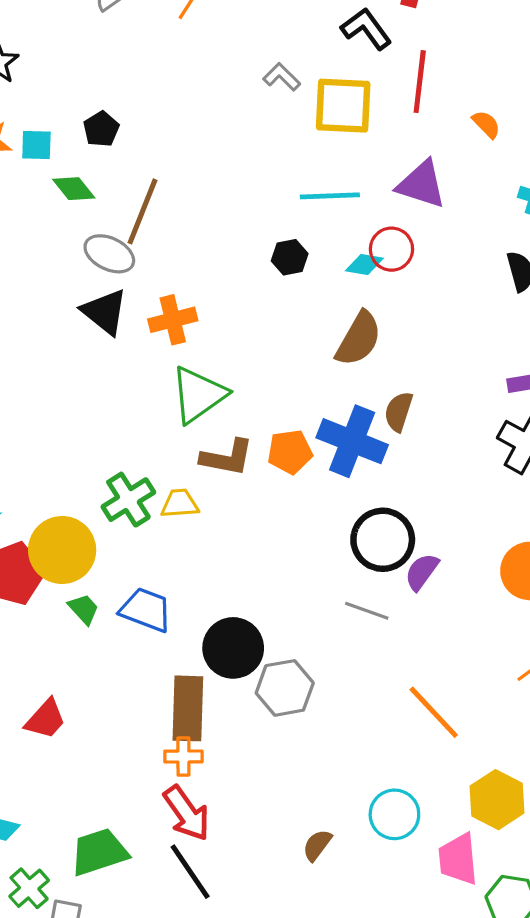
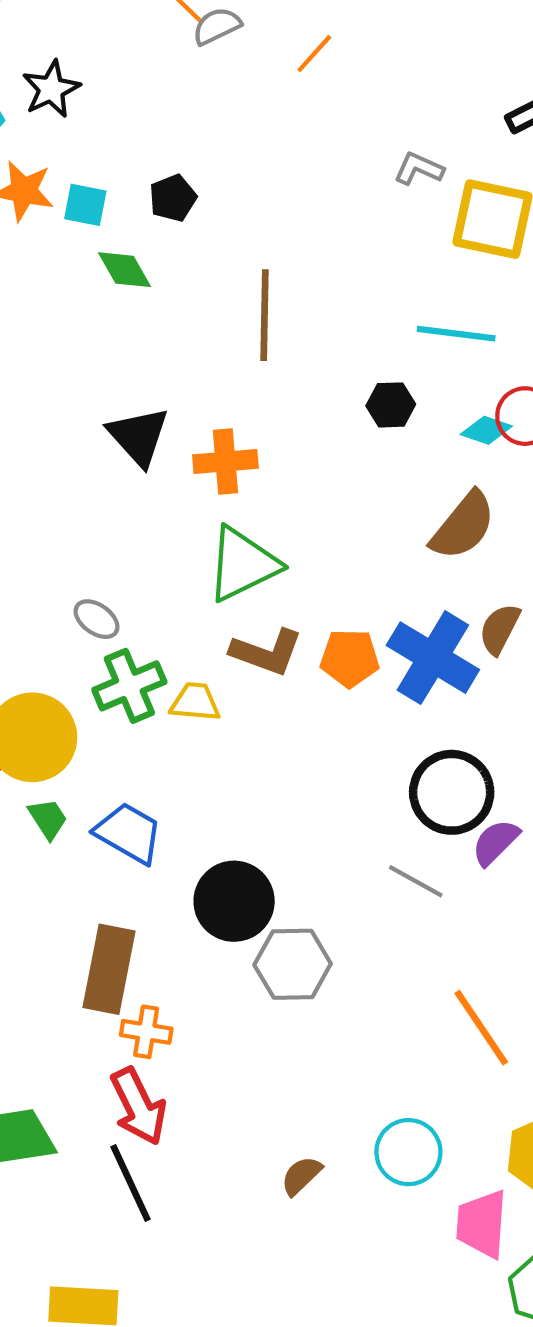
gray L-shape: (282, 77) -> (419, 169), turned -30
brown line: (142, 211) -> (265, 315), moved, turned -30
gray ellipse: (109, 254) -> (97, 619), moved, size x0.7
brown rectangle: (188, 708) -> (109, 969), moved

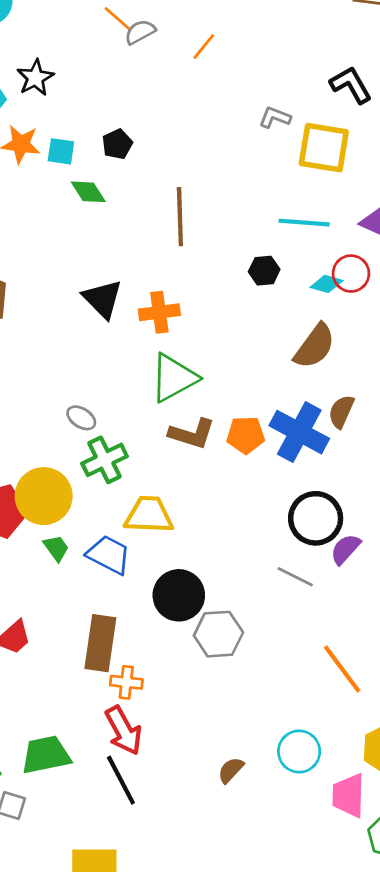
yellow trapezoid: (195, 702) -> (149, 515), moved, size x1.5

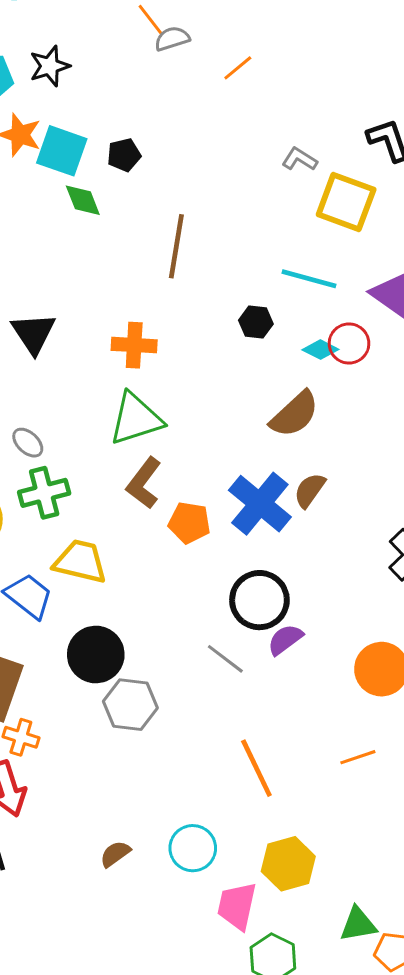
cyan square: (61, 151) -> (62, 151), size x1.6
black triangle: (103, 299) -> (33, 333), moved
brown L-shape: (192, 434) -> (144, 483), turned 99
orange pentagon: (246, 435) -> (189, 523), moved

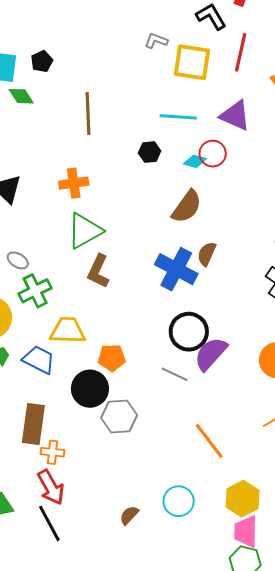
orange pentagon: (189, 523) -> (112, 358), moved
purple semicircle: (285, 640) -> (211, 354), size x1.5
pink trapezoid: (237, 906) -> (246, 532), moved

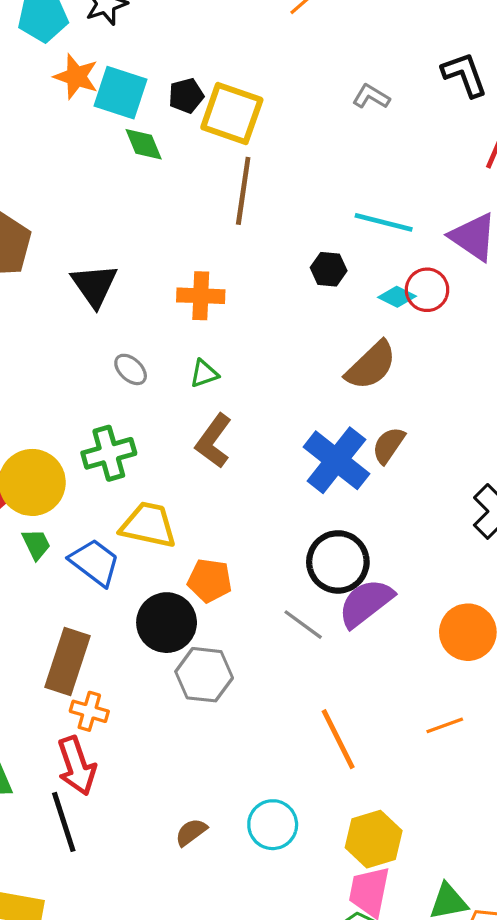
yellow square: (192, 62) -> (232, 114), moved
green triangle: (85, 231) -> (204, 374), size x0.5
gray ellipse: (18, 260) -> (131, 369), moved

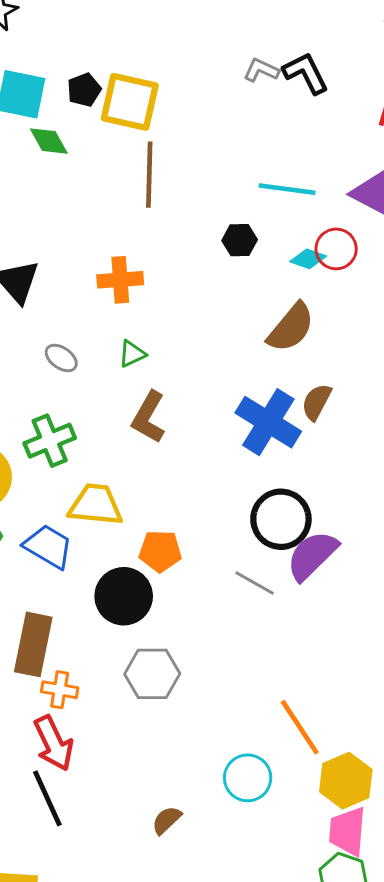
black L-shape: (464, 75) -> (306, 73), moved
gray hexagon: (204, 675) -> (152, 674), moved
orange line: (338, 739) -> (300, 727), moved
brown semicircle: (191, 832) -> (167, 820), moved

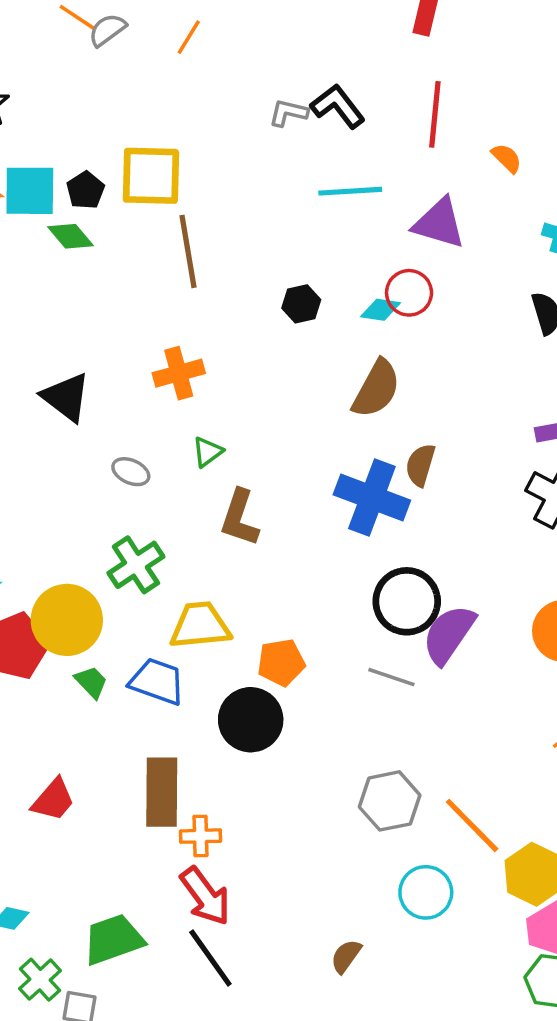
black pentagon: (84, 90) -> (85, 190), moved
cyan line: (287, 189) -> (350, 191), moved
gray hexagon: (152, 674) -> (390, 801), moved

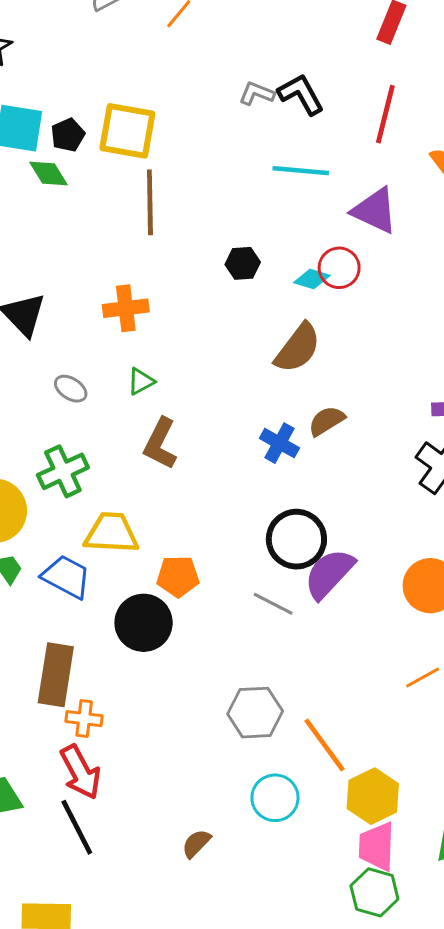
brown semicircle: (420, 465) -> (326, 421), turned 33
blue cross: (372, 497) -> (279, 443), size x0.6

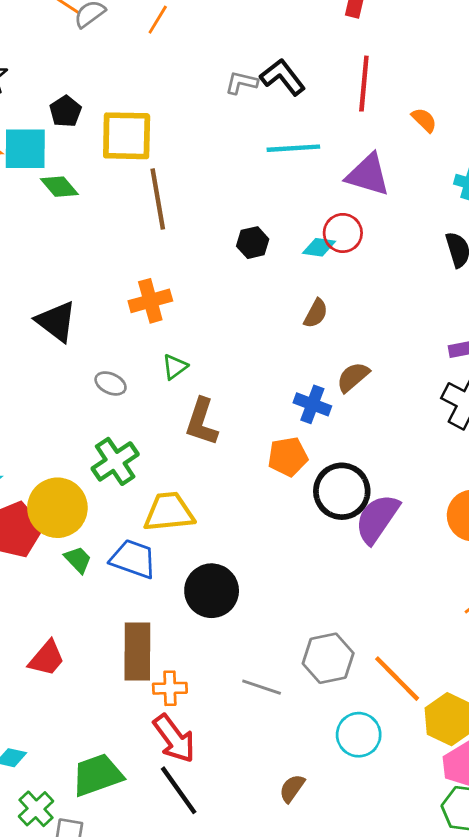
black pentagon: (68, 135) -> (65, 111), moved
brown semicircle: (298, 348) -> (316, 313), size x0.6
orange pentagon: (178, 576) -> (288, 457), moved
gray line: (273, 604) -> (262, 687), moved

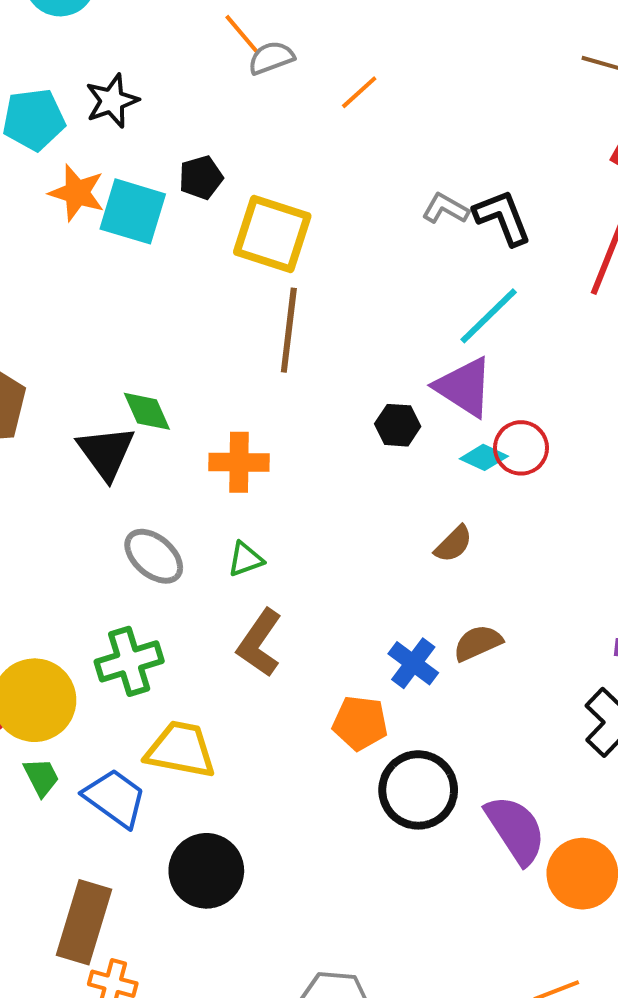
cyan line: (293, 148) -> (489, 316), turned -57
purple triangle: (368, 175) -> (464, 387), moved
green diamond: (59, 187) -> (147, 411), moved
gray ellipse: (111, 383) -> (154, 556), size x1.4
purple semicircle: (377, 519) -> (516, 830), moved, turned 96

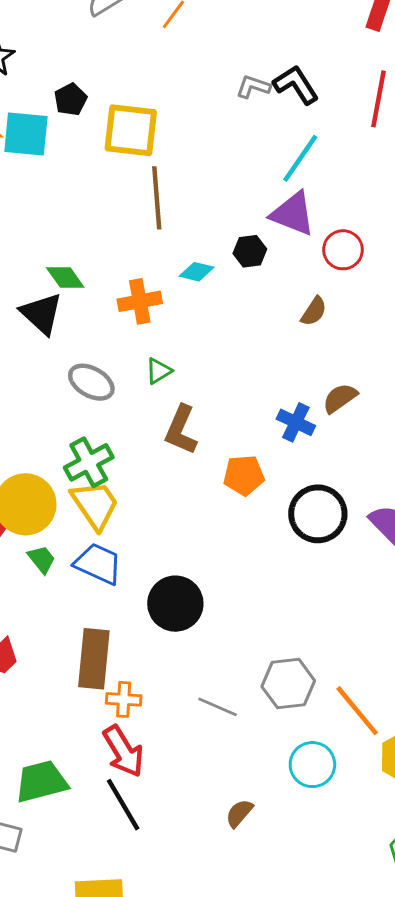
cyan diamond: (484, 457) -> (197, 272), moved
brown semicircle: (453, 544) -> (314, 311), moved
orange pentagon: (360, 723) -> (244, 475), moved
yellow trapezoid: (181, 750) -> (95, 505), moved, turned 56

